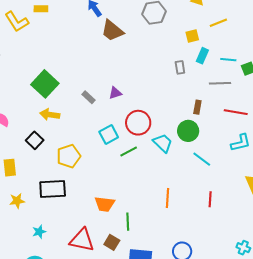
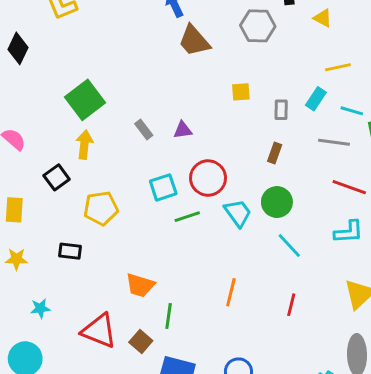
yellow line: (218, 23) -> (338, 67), moved
yellow square: (192, 36) -> (241, 92), moved
brown rectangle: (197, 107) -> (275, 153), moved
yellow arrow: (50, 115) -> (84, 145), turned 78
black rectangle: (53, 189) -> (70, 251), size x0.6

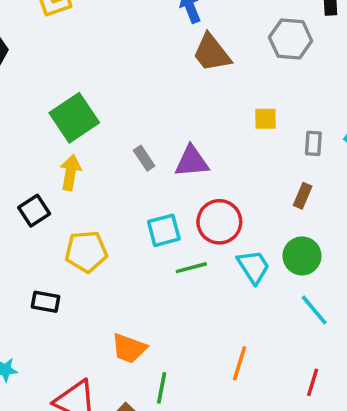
purple triangle: (183, 130) -> (192, 161), size x1.5

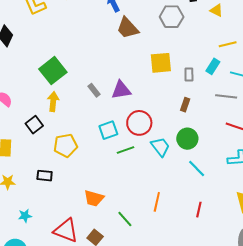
yellow square: (266, 119) -> (161, 63), size x1.6
green line: (162, 388) -> (125, 219), moved, turned -48

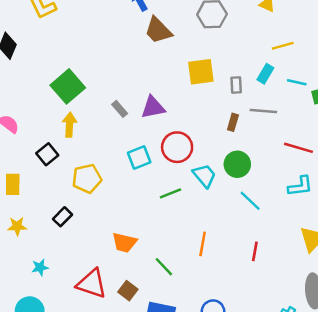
gray line: (226, 96) -> (263, 111), moved
green line: (125, 150) -> (170, 193), moved
black rectangle: (45, 176) -> (63, 217), turned -49

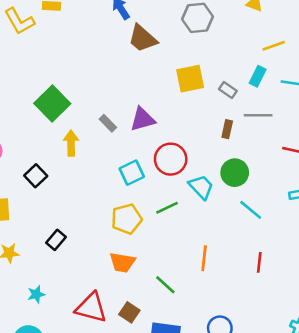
gray rectangle: (236, 85) -> (228, 90), turned -49
yellow arrow: (69, 125) -> (71, 143), moved
yellow pentagon: (87, 179) -> (127, 219), moved

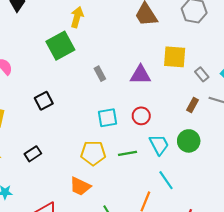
purple triangle: (143, 119) -> (140, 75), moved
yellow arrow: (71, 143) -> (77, 17), moved
red circle: (171, 159) -> (141, 116), size x0.7
black square: (36, 176) -> (44, 101), moved
cyan line: (251, 210) -> (166, 180), moved

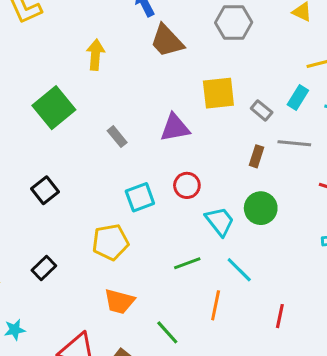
yellow arrow: (77, 17) -> (95, 55), moved
yellow pentagon: (93, 153) -> (110, 242), moved
green line: (128, 153) -> (187, 263), moved

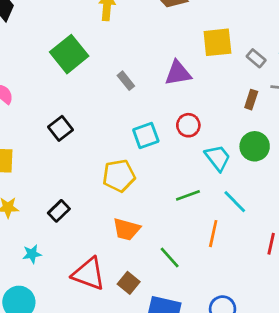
black rectangle: (44, 268) -> (59, 211), moved

